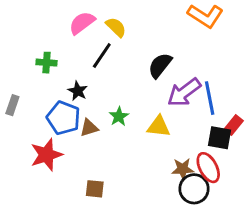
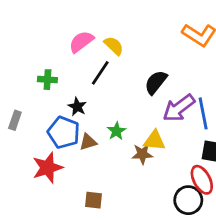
brown star: (183, 169) -> (142, 154), moved

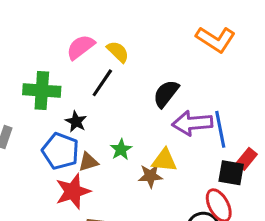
green cross: (47, 80) -> (42, 91), size x1.6
purple arrow: (179, 108) -> (192, 123), turned 32
red star: (47, 168) -> (73, 191), moved

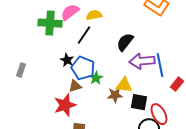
yellow semicircle: (118, 52) -> (94, 15), turned -56
green cross: (42, 91) -> (50, 23), moved
blue pentagon: (60, 151) -> (83, 68), moved
black square: (231, 173) -> (139, 102), moved

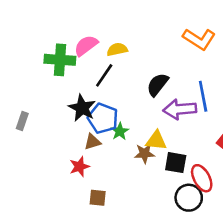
black star: (67, 60) -> (82, 108), size x1.5
blue line: (160, 65) -> (203, 96), moved
red star: (65, 105) -> (79, 166), size x0.7

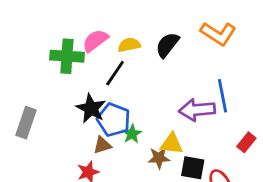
black semicircle: (157, 85) -> (167, 45), moved
gray rectangle: (22, 121) -> (26, 123), size x1.5

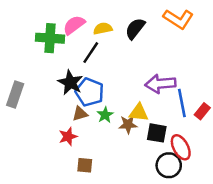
blue line: (222, 96) -> (182, 103), moved
green star: (132, 134) -> (105, 115), moved

